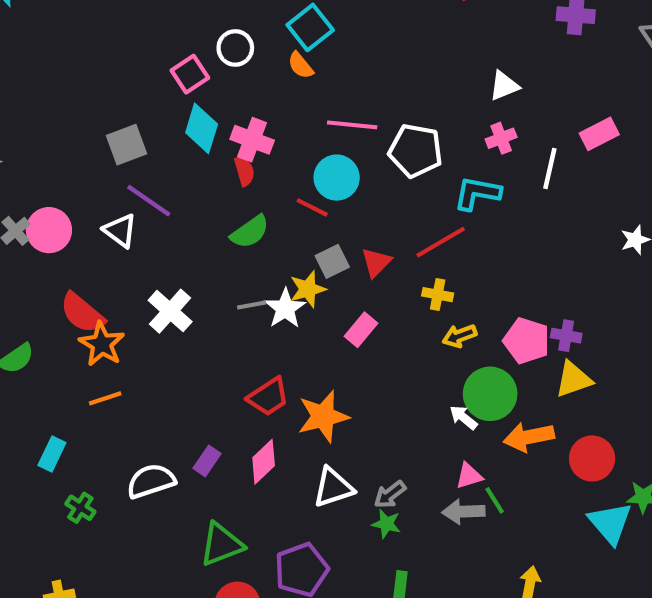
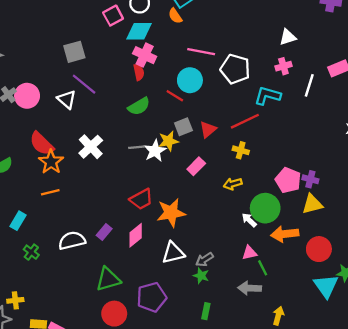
cyan diamond: (202, 128) -> (139, 31), moved, turned 68
yellow arrow: (459, 336) -> (233, 184), moved
gray arrow: (463, 512) -> (250, 288), moved

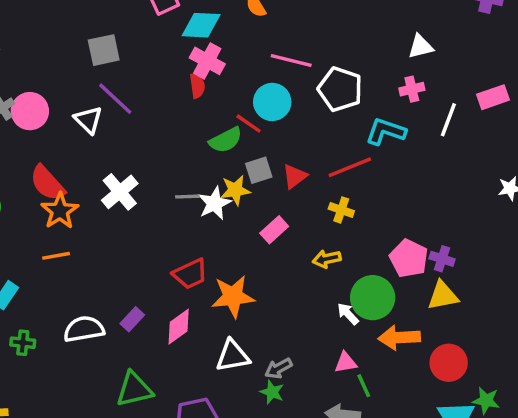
green semicircle: (139, 106) -> (226, 140), moved
green cross: (31, 252) -> (23, 343), turned -35

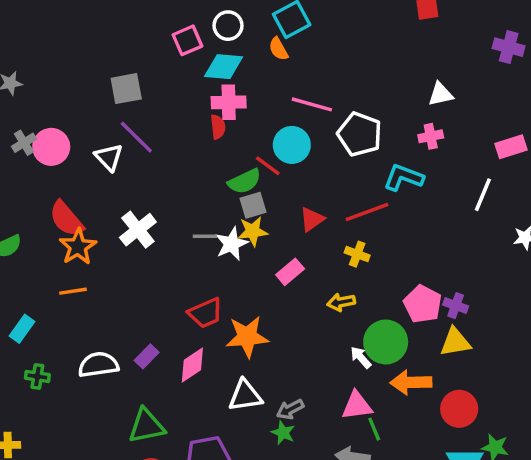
pink cross: (207, 61) -> (229, 102), turned -32
white line: (448, 120) -> (483, 195), moved
gray square: (259, 170) -> (253, 205), moved
pink triangle: (346, 363) -> (357, 406), size x1.4

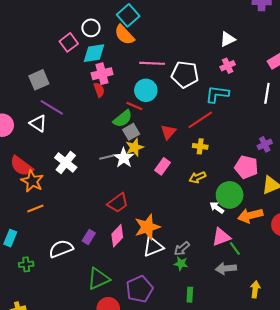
orange semicircle: (278, 49) -> (124, 35), size x1.5
purple cross: (456, 306) -> (265, 144), moved, turned -32
orange star: (247, 337) -> (147, 227), moved

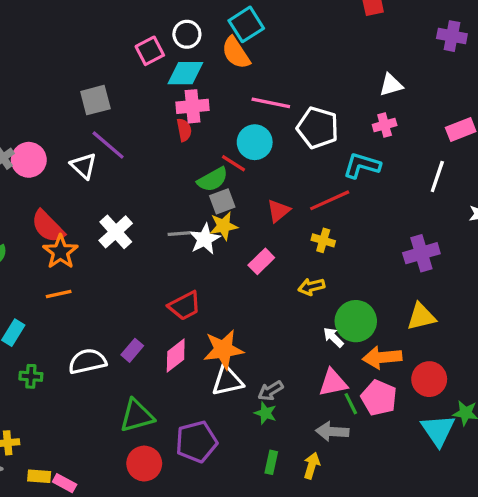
purple cross: (265, 144) -> (421, 253), size x1.5
pink pentagon: (246, 167) -> (379, 398), moved
yellow arrow: (255, 289) -> (312, 466), moved

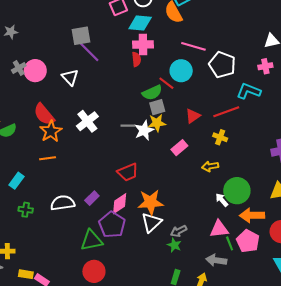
purple line: (108, 145) -> (89, 52), moved
white triangle: (227, 381) -> (151, 222), turned -35
purple pentagon: (196, 442) -> (112, 225), moved, turned -30

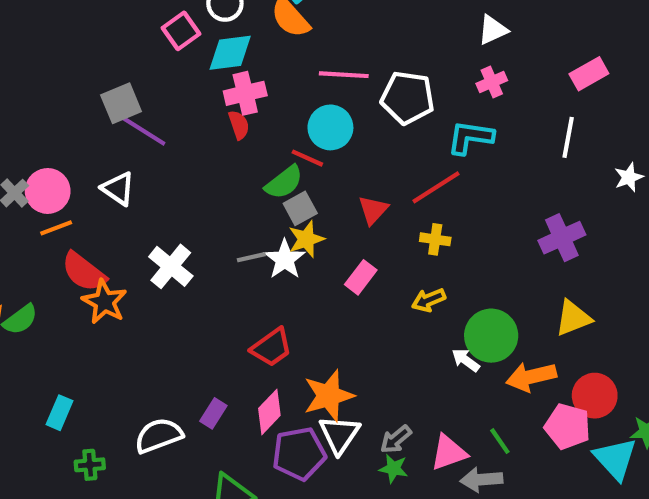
orange line: (48, 158) -> (56, 228), moved
purple pentagon: (112, 225) -> (299, 454), moved, turned -30
pink triangle: (219, 229) -> (449, 453), moved
pink pentagon: (248, 241) -> (568, 426), moved

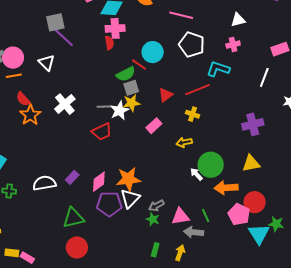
pink line: (344, 75) -> (181, 15), moved
red semicircle: (84, 272) -> (23, 99), size x0.7
red trapezoid: (272, 347) -> (102, 132), moved

